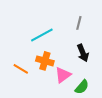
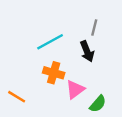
black arrow: (83, 53) -> (87, 51), moved
orange line: (21, 69) -> (17, 97), moved

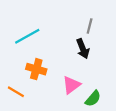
cyan line: (50, 42) -> (27, 36), moved
orange cross: (54, 73) -> (36, 69), moved

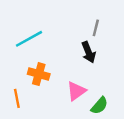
orange line: (16, 92) -> (17, 98), turned 48

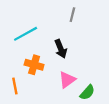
gray line: (96, 28) -> (72, 15), moved
black arrow: (89, 52) -> (61, 49), moved

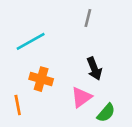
black arrow: (61, 49) -> (94, 69), moved

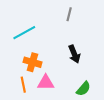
pink triangle: (81, 97) -> (46, 83), moved, turned 36
orange line: (18, 105) -> (23, 85), moved

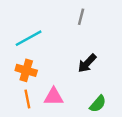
black arrow: (74, 54) -> (87, 63), turned 66
orange cross: (32, 62) -> (26, 70), moved

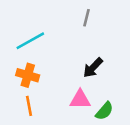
pink triangle: (54, 97) -> (80, 100), moved

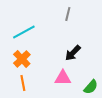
orange cross: (28, 75) -> (22, 59), turned 30
green semicircle: (104, 111) -> (91, 87), moved

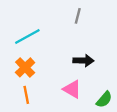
black arrow: (73, 53) -> (84, 61), turned -132
pink triangle: (63, 78) -> (72, 89), turned 30

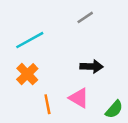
gray line: (78, 16) -> (85, 17), turned 42
orange line: (26, 95) -> (47, 104), moved

